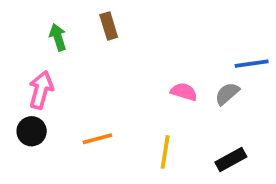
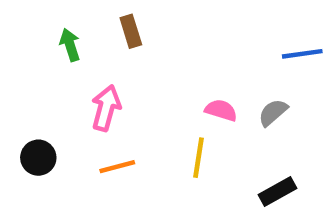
blue line: (252, 64) -> (302, 54), moved
pink arrow: (41, 90) -> (106, 108), moved
yellow line: (165, 152) -> (198, 158), moved

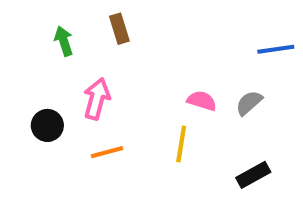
black circle: (38, 158) -> (47, 125), moved

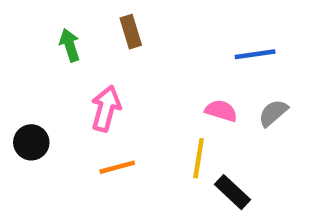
blue line: (276, 49) -> (255, 54), moved
black circle: (47, 125) -> (31, 142), moved
black rectangle: (253, 175) -> (232, 192), moved, turned 72

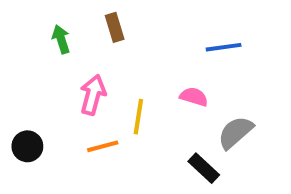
gray semicircle: (273, 113) -> (235, 132), moved, size x1.4
black circle: (31, 142) -> (27, 146), moved
yellow line: (199, 158) -> (138, 117), moved

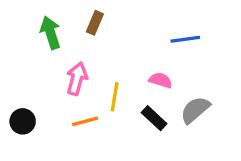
brown rectangle: (115, 27) -> (95, 23), turned 40
green arrow: (61, 39) -> (51, 33), size x1.4
black rectangle: (204, 168) -> (154, 118), moved

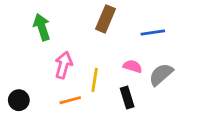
brown rectangle: (95, 23) -> (105, 19), moved, size x1.4
gray semicircle: (195, 110) -> (161, 74), moved
black rectangle: (154, 118) -> (127, 97), turned 30

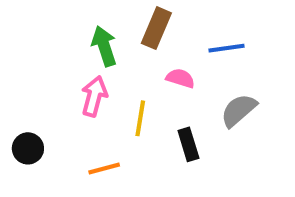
green arrow: (42, 27) -> (104, 46), moved
pink semicircle: (133, 66) -> (180, 78), moved
orange line: (70, 100) -> (104, 168), moved

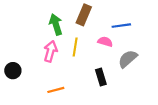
pink semicircle: (180, 78) -> (105, 42), moved
yellow line: (140, 118) -> (75, 47), moved
black circle: (28, 148) -> (13, 71), moved

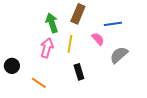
pink semicircle: (105, 42) -> (98, 39), turned 32
black rectangle: (101, 77) -> (79, 72), moved
orange line: (56, 90) -> (39, 83), moved, turned 49

